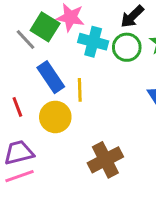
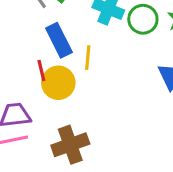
red line: (17, 107) -> (41, 71), moved
brown cross: (105, 160) -> (70, 145), moved

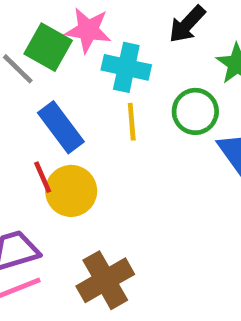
green circle: (143, 19) -> (195, 111), moved
yellow line: (88, 58) -> (132, 122), moved

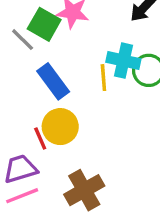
cyan cross: (126, 67) -> (123, 61), moved
red line: (43, 177) -> (40, 138), moved

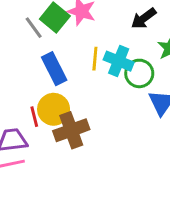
yellow line: (103, 78) -> (95, 59), moved
brown cross: (84, 190) -> (71, 130), moved

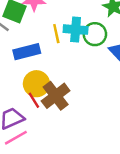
blue rectangle: (54, 69) -> (27, 52), turned -60
red line: (34, 117) -> (34, 100), moved

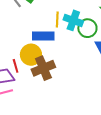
blue rectangle: (27, 52) -> (43, 36), moved
red line: (34, 100) -> (16, 66), moved

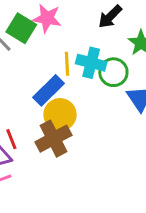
blue rectangle: (43, 36) -> (48, 90), turned -40
yellow circle: (31, 55) -> (60, 115), moved

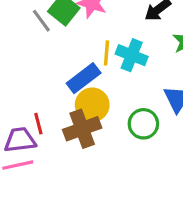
green circle: (113, 72) -> (143, 124), moved

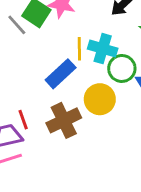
yellow circle: (92, 105) -> (100, 99), moved
green circle: (143, 124) -> (122, 68), moved

